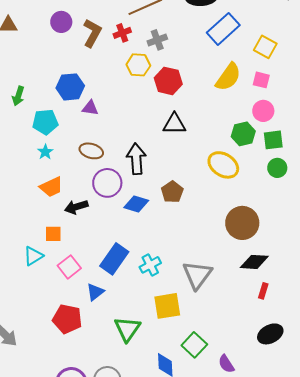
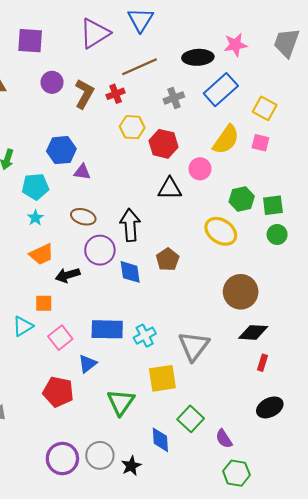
gray cross: (157, 40) -> (174, 98), moved
pink circle: (263, 111) -> (200, 169), moved
blue diamond: (136, 204) -> (130, 272), turned 65
blue rectangle: (114, 259) -> (107, 329), turned 56

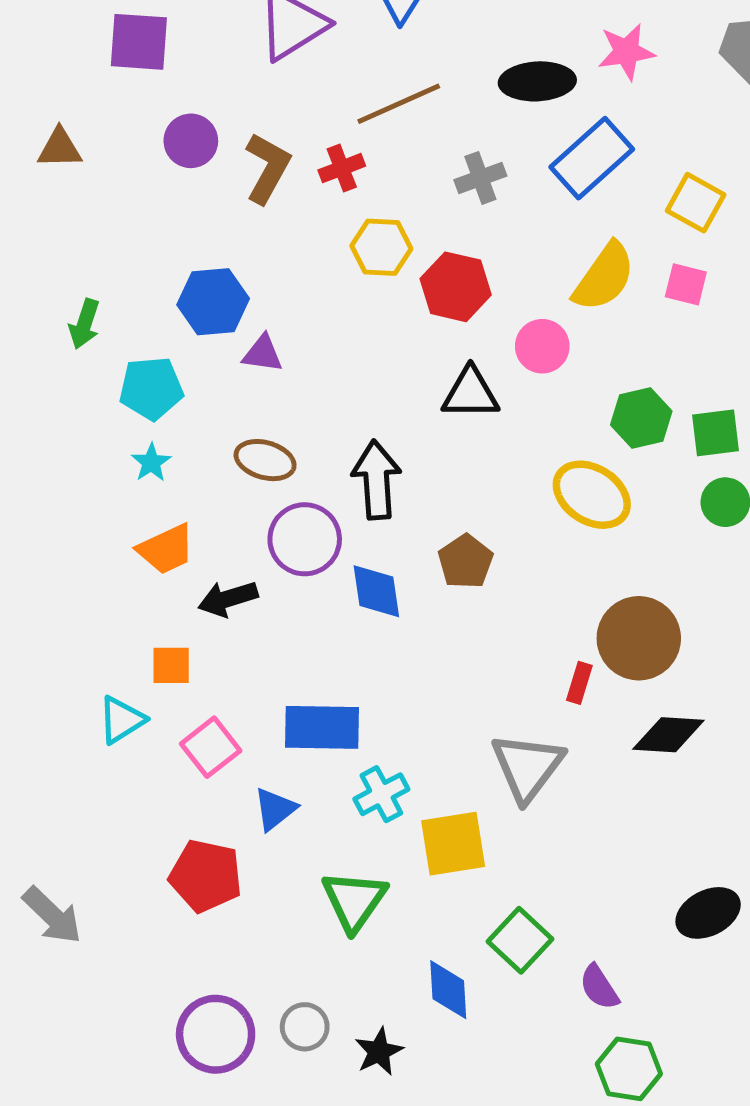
cyan cross: (145, 336) -> (381, 794), moved
red rectangle: (262, 363) -> (579, 683), moved
gray circle: (100, 455) -> (305, 1027), size x0.7

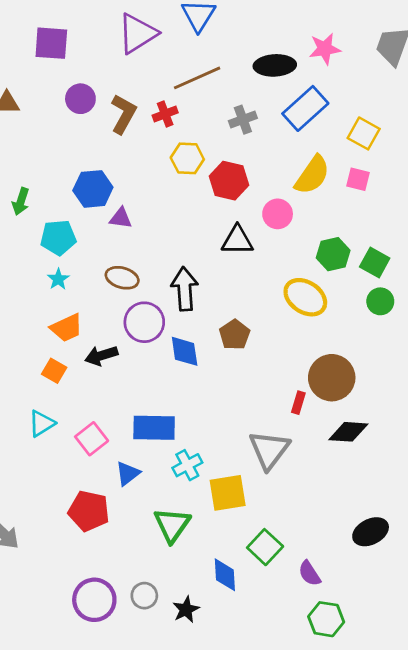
green square: (715, 433) -> (375, 262), turned 36
orange square: (171, 665) -> (54, 371), moved, turned 30

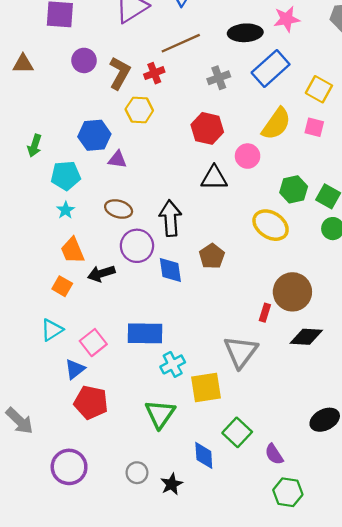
yellow hexagon: (187, 158) -> (139, 110), moved
orange trapezoid: (67, 328) -> (73, 250), turned 92
blue triangle: (128, 473) -> (75, 369), moved
purple circle: (94, 600) -> (69, 467), moved

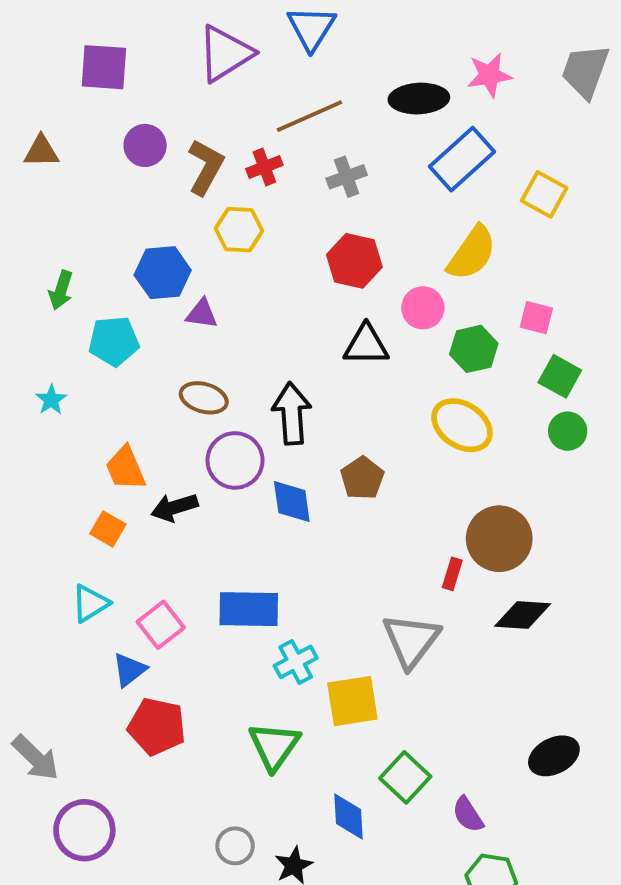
gray cross: (219, 78) -> (347, 177), moved
pink square: (314, 127) -> (536, 318), moved
green hexagon: (294, 189) -> (474, 349), moved
cyan star: (66, 210) -> (51, 400), moved
purple circle: (69, 467) -> (84, 830), moved

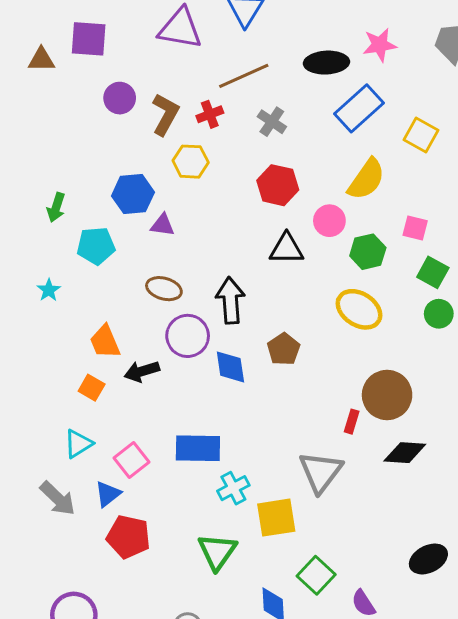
purple triangle: (225, 54) -> (180, 29), turned 42
brown triangle: (41, 151) -> (41, 60), moved
gray cross: (347, 177) -> (272, 122), turned -36
gray arrow: (35, 758) -> (58, 498), moved

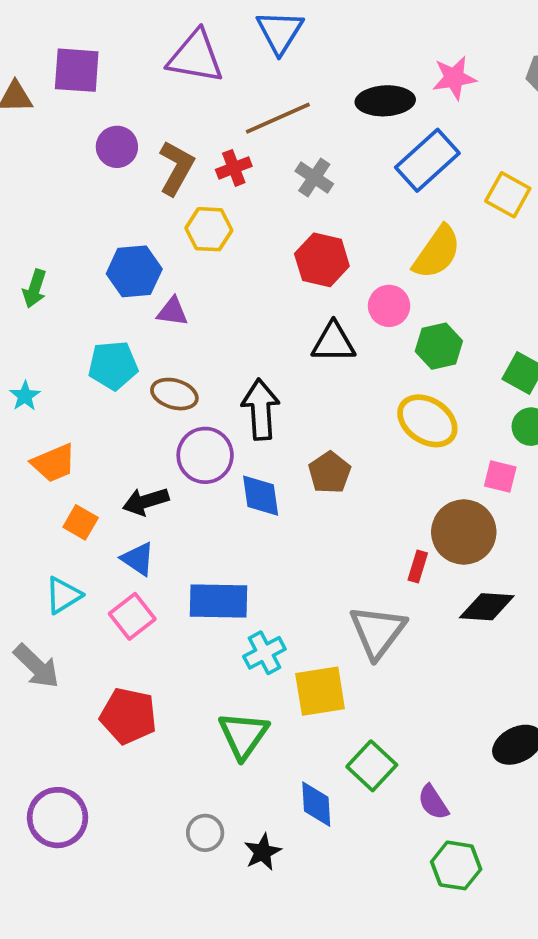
pink square: (415, 228) -> (500, 476), moved
cyan pentagon: (96, 246) -> (113, 365), moved
orange trapezoid: (105, 342) -> (54, 463), moved, turned -90
blue triangle: (108, 494) -> (138, 559), moved, turned -48

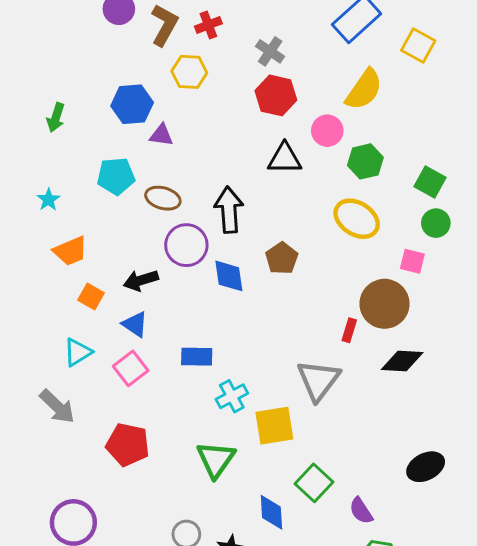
gray cross: (314, 177) -> (270, 51), moved
blue rectangle: (218, 601) -> (197, 357), size x0.7

